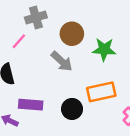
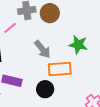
brown circle: (72, 34) -> (50, 13), moved
orange rectangle: (101, 92) -> (60, 69), moved

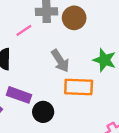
black circle: (45, 89) -> (43, 112), moved

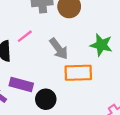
pink line: (24, 30) -> (25, 36), moved

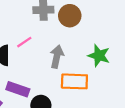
gray arrow: (59, 49) -> (57, 57), turned -135

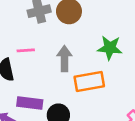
pink line: (24, 42) -> (26, 50), turned 42

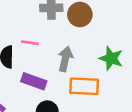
purple rectangle: (30, 103) -> (34, 81), moved

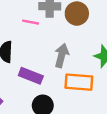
pink line: (30, 43) -> (31, 22), moved

